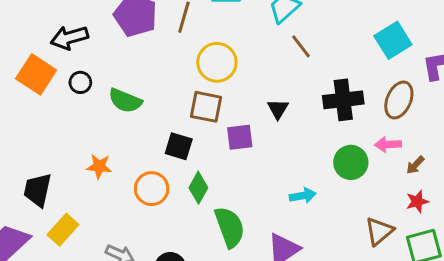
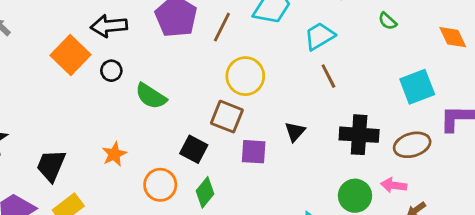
brown ellipse: (399, 100) -> (412, 145), turned 40
orange star: (99, 166) -> (114, 154), turned 30

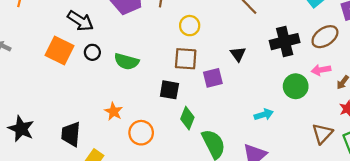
black arrow: (109, 26) -> (80, 21), turned -125
yellow circle: (245, 76) -> (190, 26), size x0.7
orange circle: (160, 185) -> (141, 133), moved

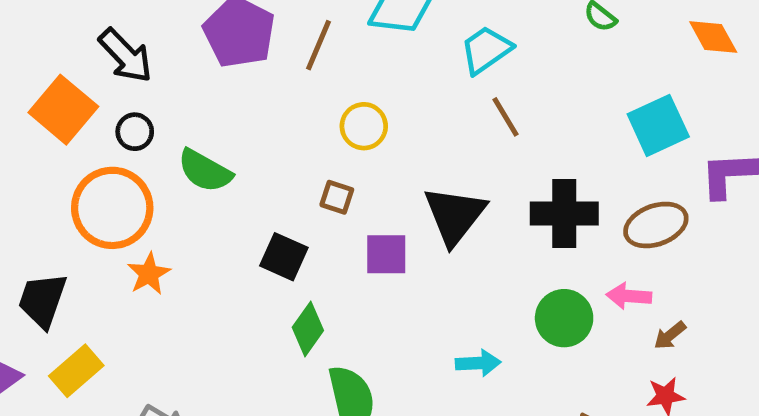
black triangle: (238, 54) -> (455, 215), size x1.8
brown square: (186, 59) -> (337, 197), size x0.6
orange circle: (141, 133) -> (112, 208), moved, size x1.4

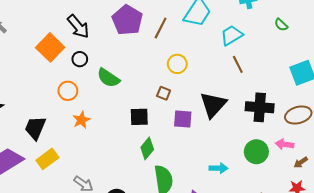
orange circle: (112, 208) -> (68, 91), size x0.6
black square: (284, 257) -> (139, 117), turned -30

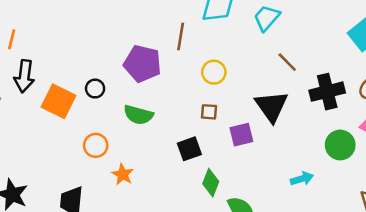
purple pentagon: (127, 20) -> (143, 64), moved
black arrow: (78, 27) -> (24, 76), moved, turned 65
black circle: (80, 59) -> (95, 89), moved
brown line: (238, 64) -> (287, 62), moved

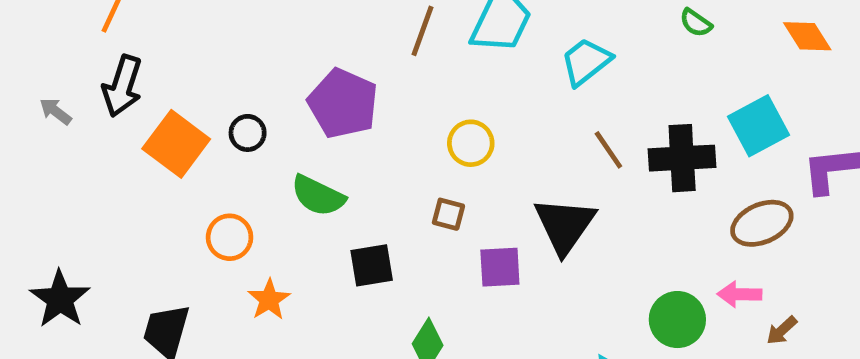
brown line: (181, 36) -> (422, 31), moved
black cross: (327, 92) -> (682, 158), moved
black square: (189, 149) -> (372, 265), moved

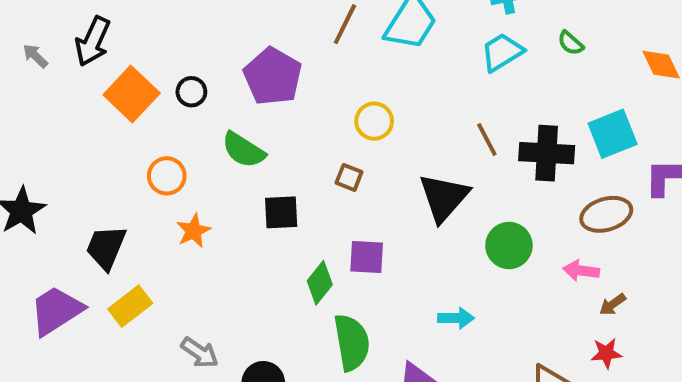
cyan trapezoid: (586, 62) -> (502, 52), moved
purple square: (500, 267) -> (367, 257), moved
green circle: (677, 320) -> (509, 246), moved

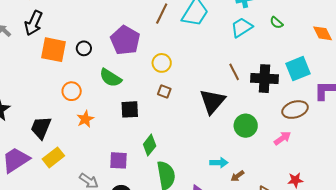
orange square: (132, 94) -> (53, 50), turned -32
yellow circle: (374, 121) -> (162, 63), moved
purple square: (367, 257) -> (118, 160), moved
pink arrow: (581, 271) -> (282, 138), turned 138
brown arrow: (613, 304) -> (237, 176), moved

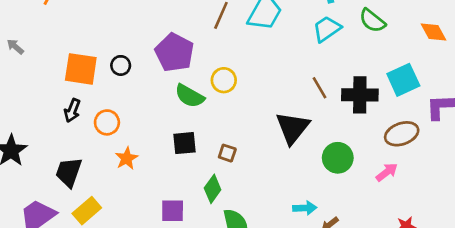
black arrow: (34, 23) -> (72, 110), moved, size x0.7
green semicircle: (276, 23) -> (372, 21), size x1.5
green semicircle: (110, 78) -> (190, 96), moved
brown square: (164, 91) -> (227, 153), moved

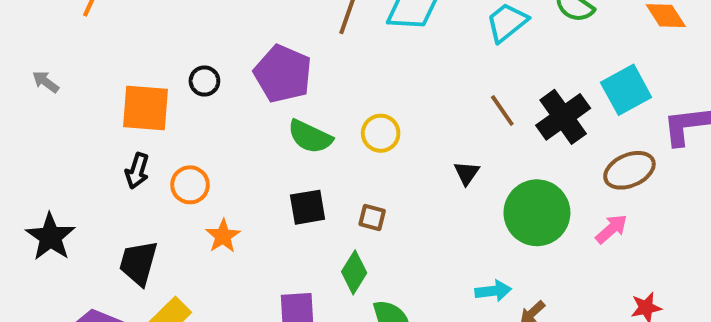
black circle: (121, 65) -> (204, 81), moved
yellow circle: (224, 80) -> (381, 133), moved
black cross: (360, 95) -> (563, 117), turned -32
black triangle: (293, 128) -> (467, 173), size x0.5
green circle: (338, 158) -> (537, 213), size x1.4

